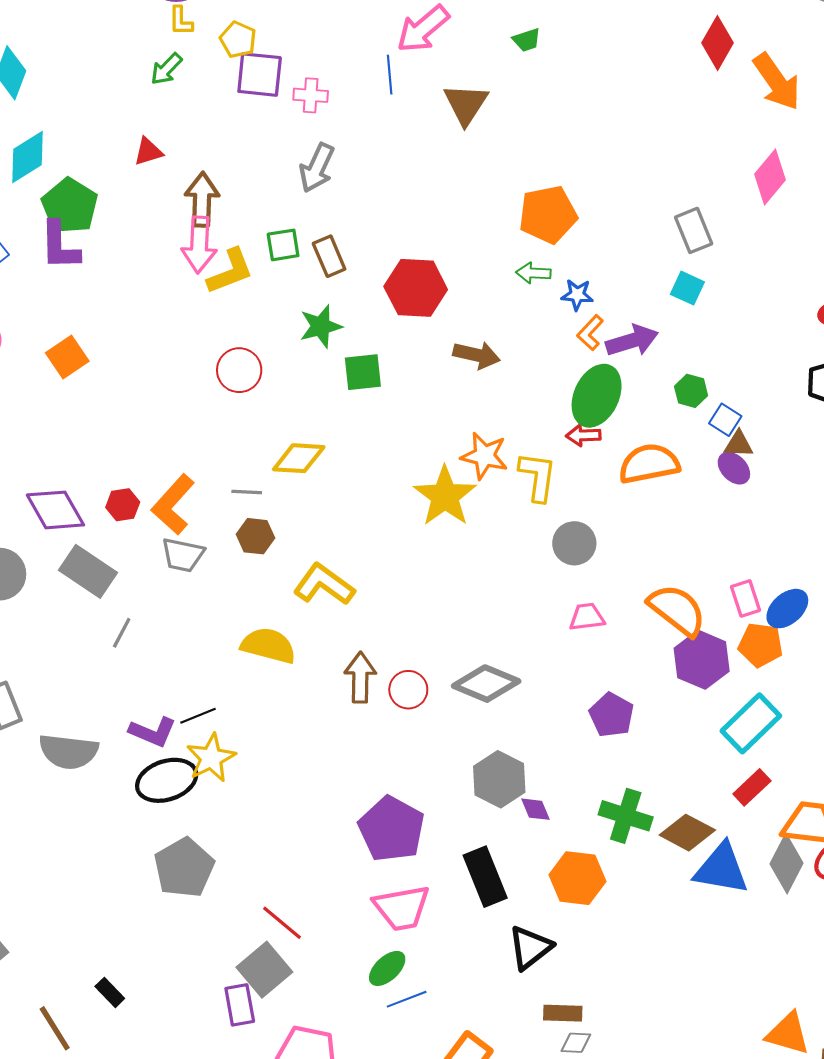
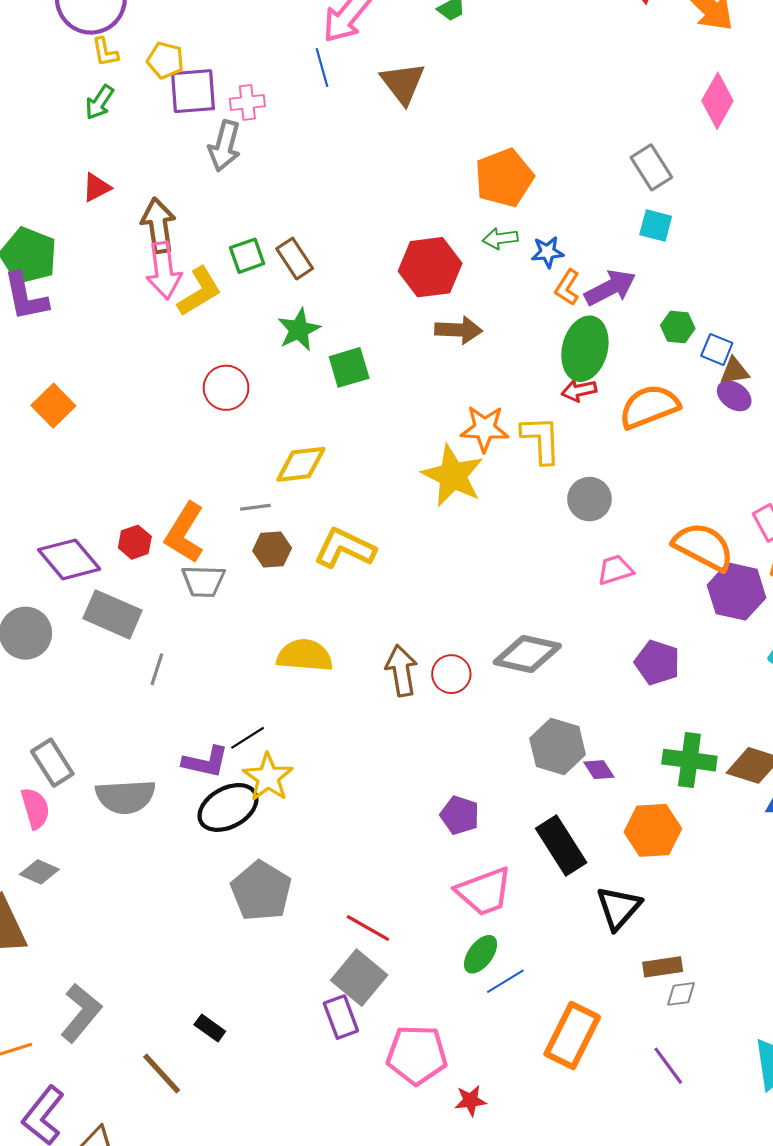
gray arrow: (317, 168) -> (225, 146), moved
red hexagon: (416, 288) -> (430, 267), moved
yellow L-shape: (324, 584) -> (345, 548), moved
purple pentagon: (391, 829) -> (460, 815), size x0.6

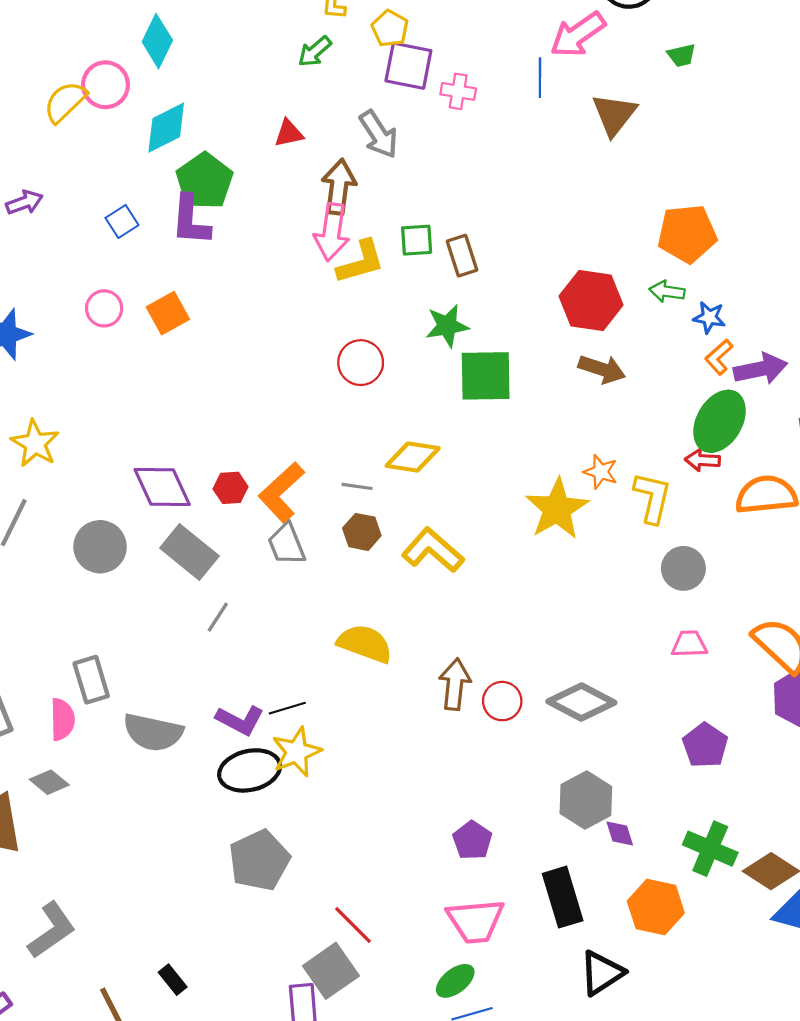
gray arrow: (225, 146) -> (379, 134), moved, turned -63
green square: (349, 367) -> (486, 376), size x1.4
orange square: (53, 406) -> (168, 313), moved
orange star: (485, 429) -> (601, 472), size x0.7
gray trapezoid: (203, 581) -> (287, 544), turned 51

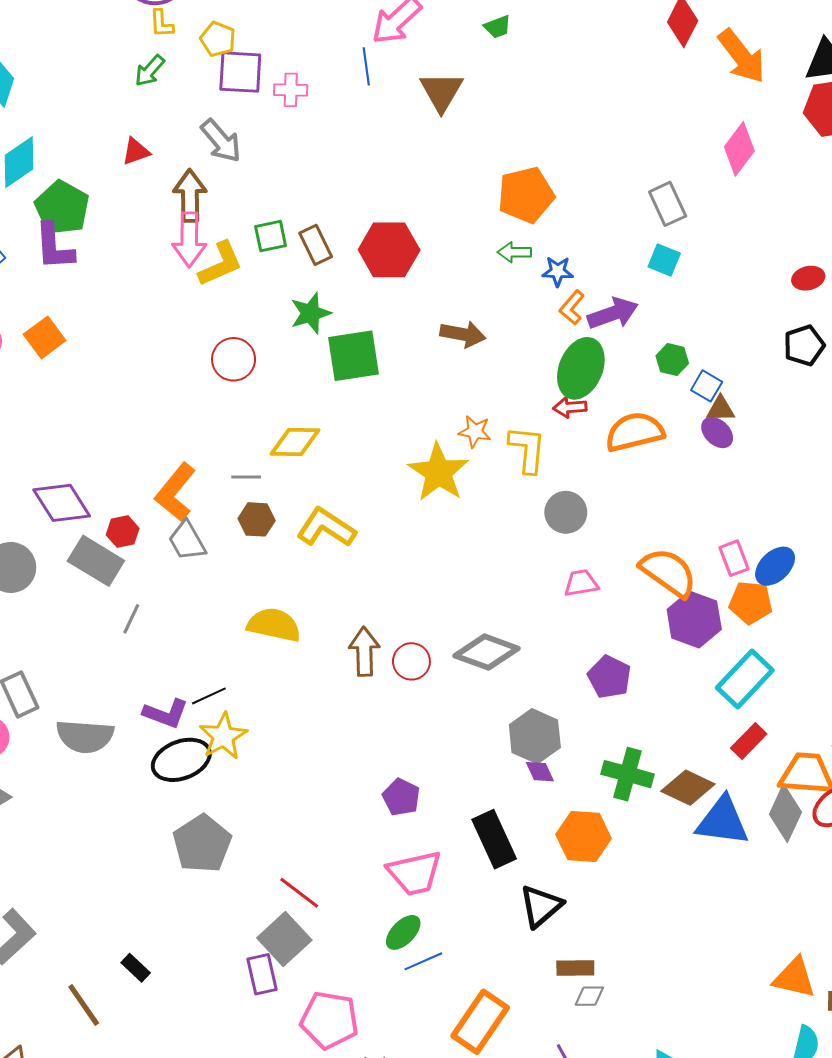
red hexagon: (591, 300) -> (389, 250), moved
red hexagon: (231, 488) -> (123, 532), moved
gray hexagon: (586, 800) -> (535, 736), moved

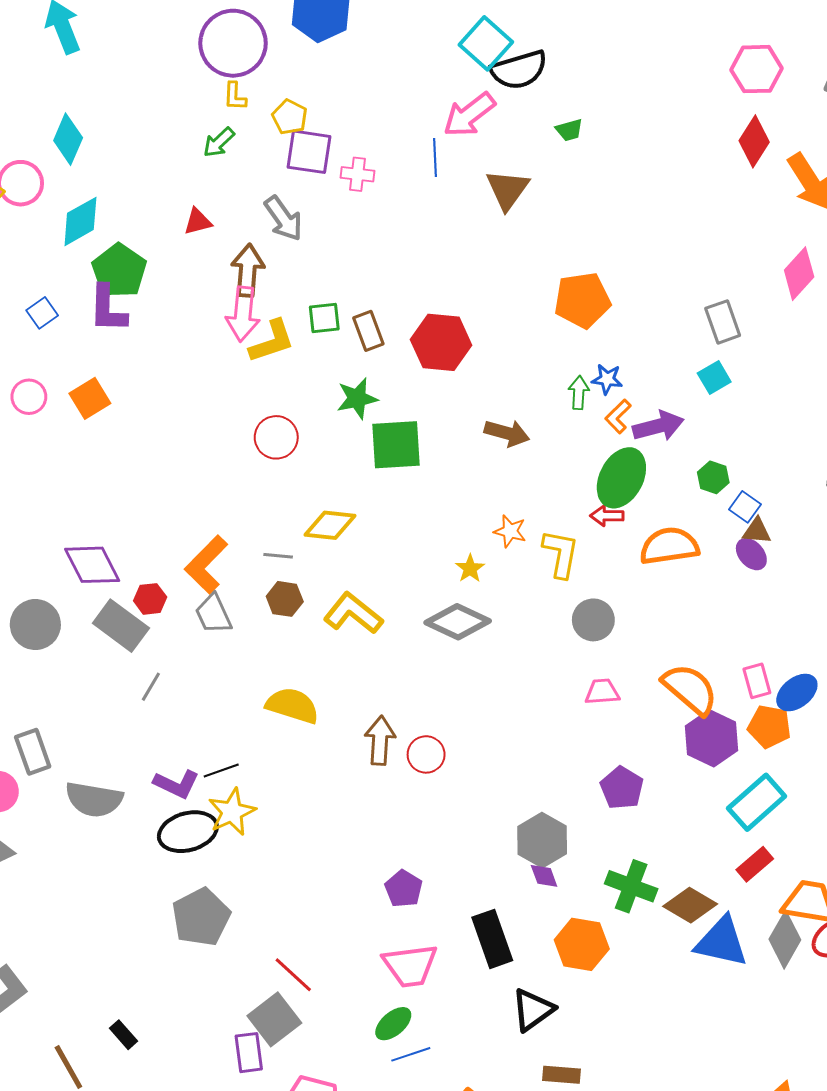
green arrow: (514, 252) -> (579, 393), moved, turned 88
cyan square: (664, 260) -> (714, 377), turned 32
yellow star: (438, 472) -> (470, 569), size x0.5
gray diamond: (486, 652) -> (458, 622), moved

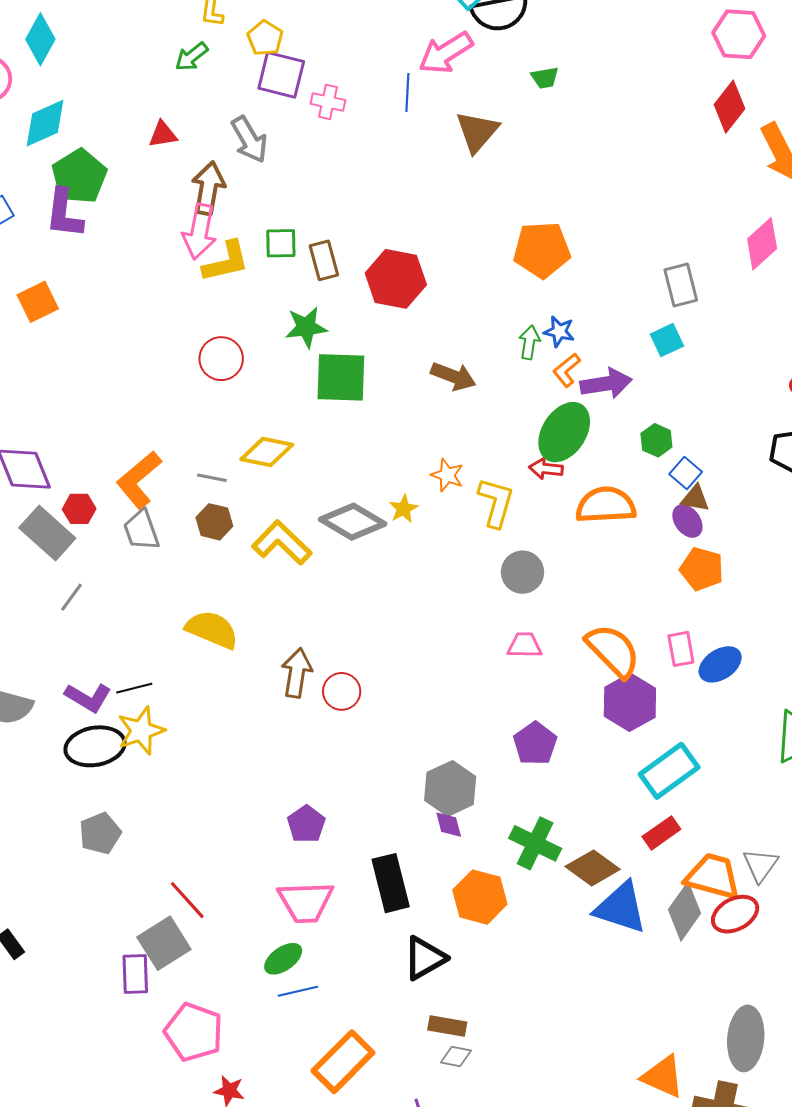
gray diamond: (458, 622) -> (353, 522), moved
orange pentagon: (769, 727) -> (702, 569), moved
gray pentagon: (201, 917) -> (100, 833), size x0.7

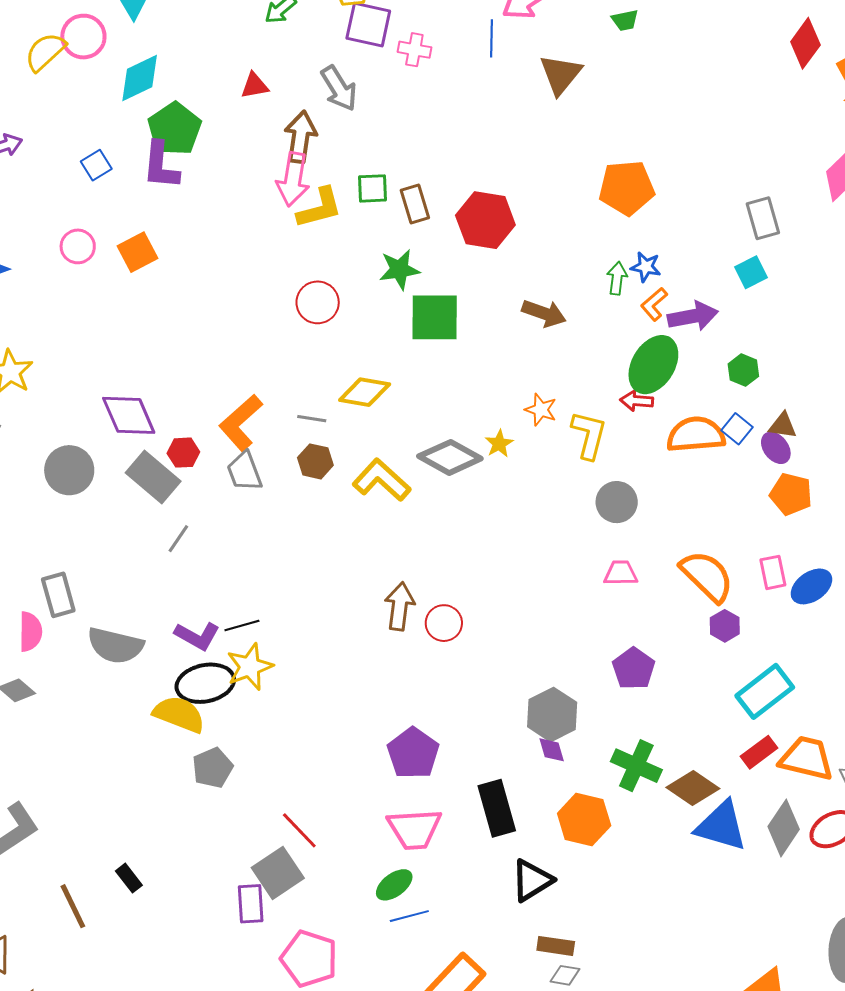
blue square: (686, 473) -> (737, 429), moved
yellow semicircle: (212, 630) -> (179, 714), moved
purple hexagon: (630, 702) -> (725, 626), size x0.6
purple pentagon: (306, 824) -> (413, 753), size x1.4
orange trapezoid: (713, 876) -> (807, 758), moved

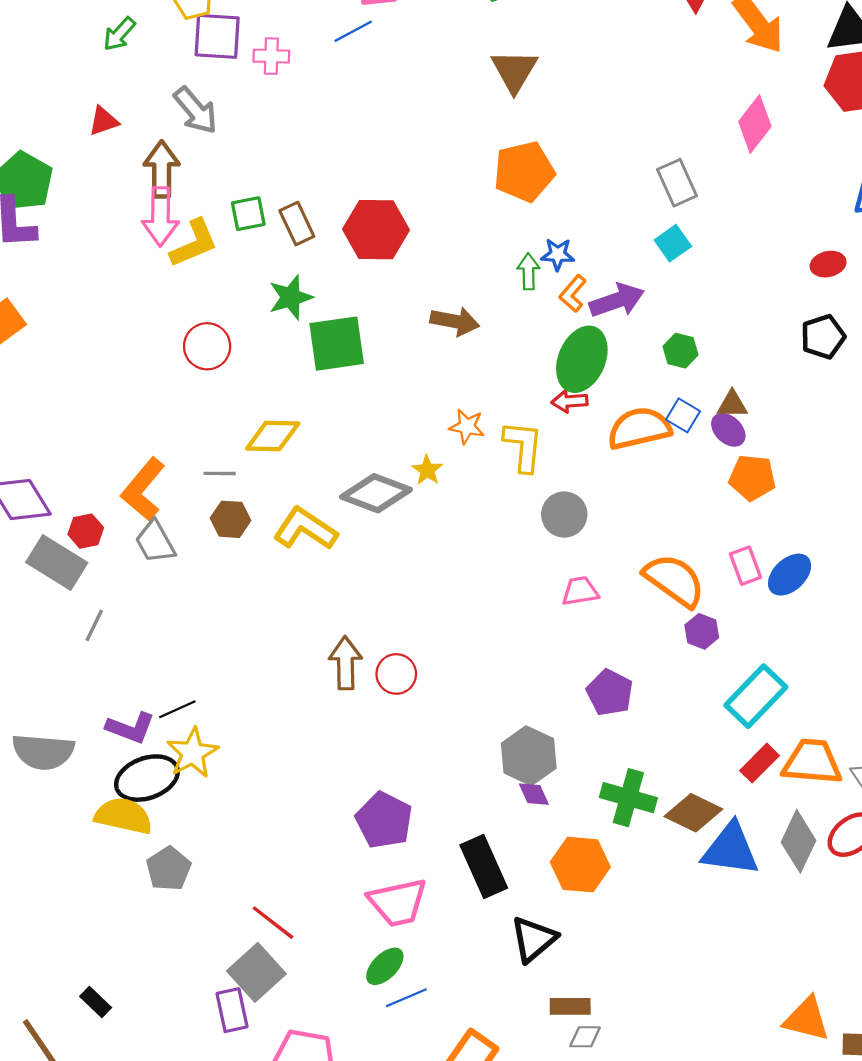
blue line: (492, 38) -> (353, 31), turned 69
brown triangle: (561, 74) -> (514, 71), moved

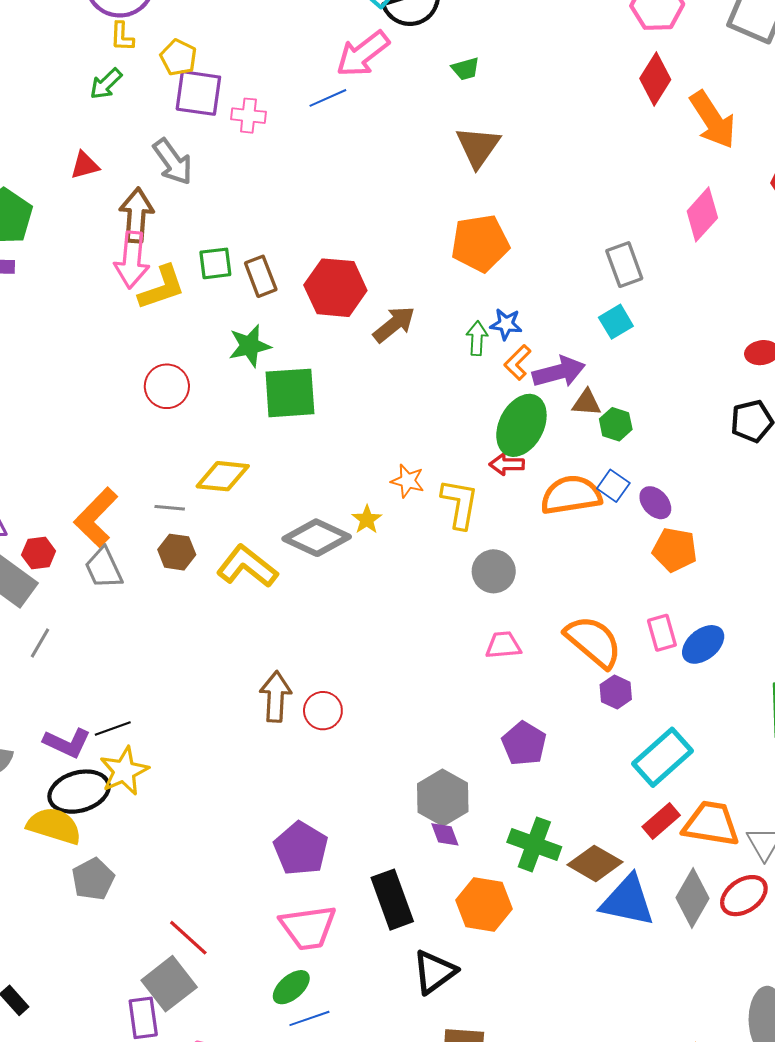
brown arrow: (455, 321) -> (394, 324), moved, turned -54
brown triangle: (732, 404) -> (586, 403), moved

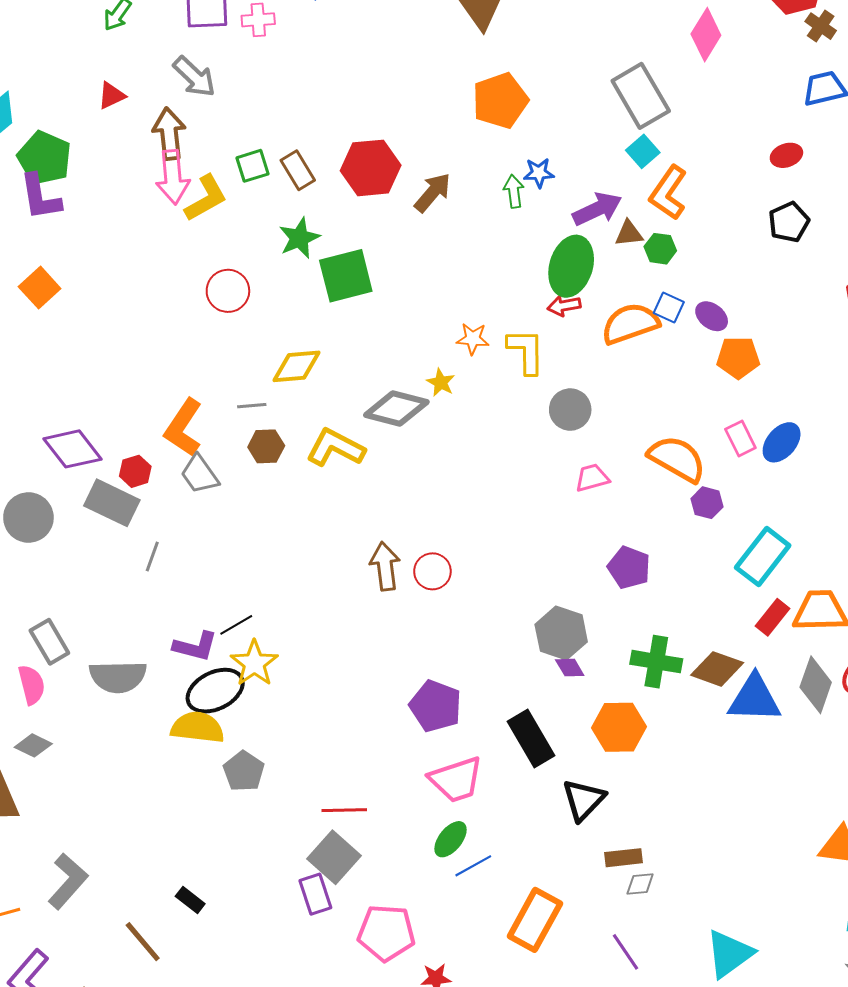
gray rectangle: (624, 265) -> (641, 96), size x1.5
orange L-shape: (518, 362) -> (668, 193), moved, size x1.6
red line: (188, 938) -> (344, 810), turned -33

